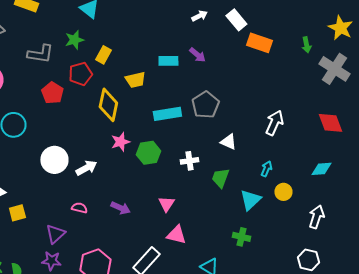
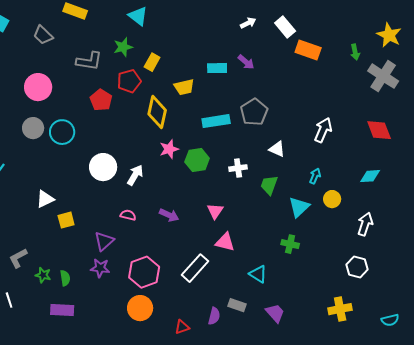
white arrow: (86, 168) -> (135, 175), turned -30

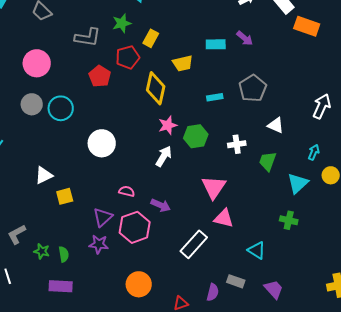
cyan rectangle: (216, 121) -> (215, 97), size x0.6
white arrow: (135, 175) -> (164, 156), moved
pink triangle: (215, 211) -> (214, 187), size x1.5
purple arrow: (169, 215) -> (161, 205), moved
pink hexagon: (144, 272) -> (135, 227), moved

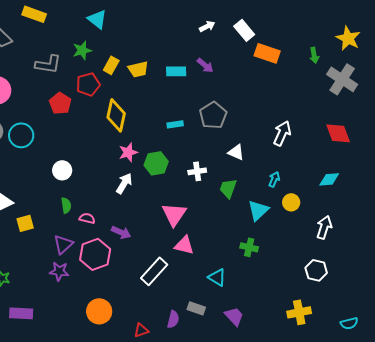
yellow trapezoid: (183, 63) -> (138, 69), moved
white circle: (102, 143) -> (62, 170), size x0.7
green semicircle: (64, 254) -> (66, 205), moved

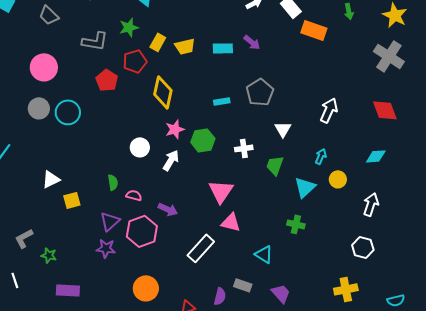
green arrow: (314, 55) -> (349, 11), moved
white triangle: (236, 152) -> (283, 129), turned 36
white circle: (62, 170) -> (140, 147), moved

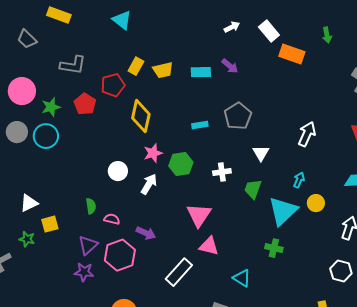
green star: (129, 27) -> (51, 107), moved
cyan triangle: (305, 187) -> (283, 211), size x1.4
green star: (49, 255) -> (27, 239), moved

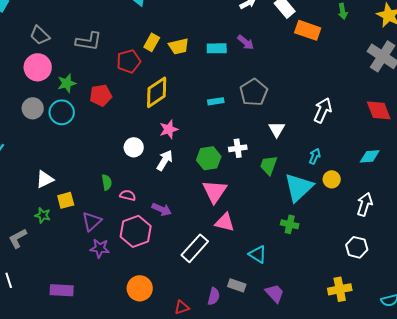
gray trapezoid: (27, 39) -> (40, 35), moved
red pentagon: (85, 104) -> (101, 95), moved, turned 30
yellow diamond: (141, 116) -> (157, 92), turned 44
green hexagon: (181, 164) -> (209, 158), moved
purple triangle: (88, 245) -> (92, 221), moved

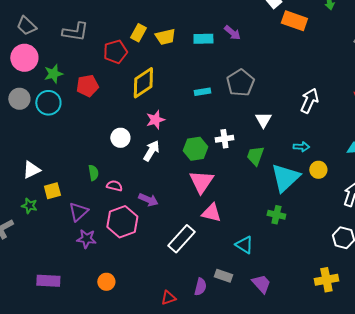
cyan arrow: (315, 156) -> (301, 147), turned 70
orange circle: (140, 288) -> (106, 282), moved, size x0.7

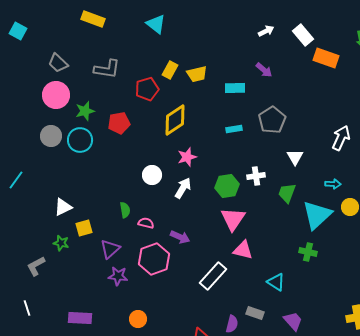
cyan rectangle: (203, 39) -> (235, 88), moved

